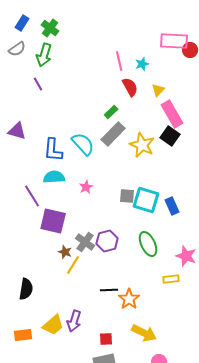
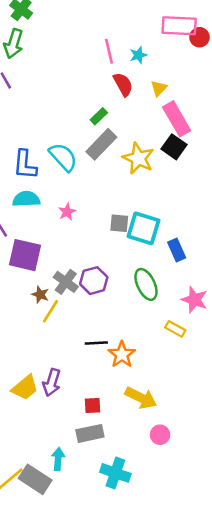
blue rectangle: (172, 206) -> (177, 250), moved
yellow rectangle: (171, 279) -> (175, 329), turned 35

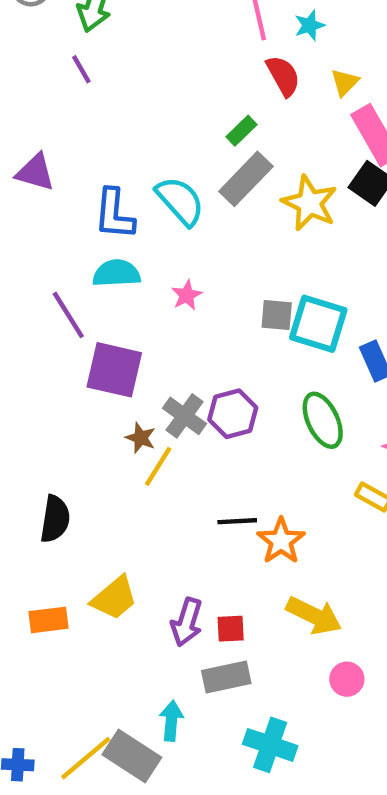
purple arrow: (52, 383) -> (187, 622), moved

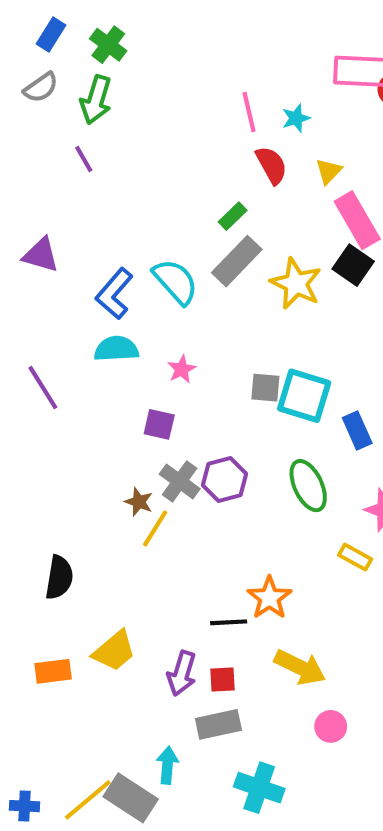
blue L-shape: (114, 214) -> (114, 294), turned 36
purple line: (68, 315) -> (43, 388), moved
purple square: (114, 370) -> (159, 424), moved, size x0.6
black line: (237, 521) -> (229, 622), moved

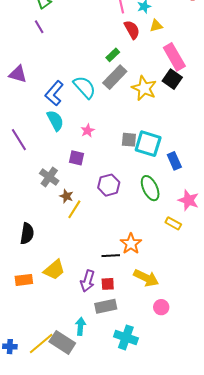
yellow triangle: (329, 171) -> (156, 26), moved, turned 32
cyan semicircle: (116, 349) -> (55, 121), turned 65
gray cross: (180, 481) -> (49, 177), moved

